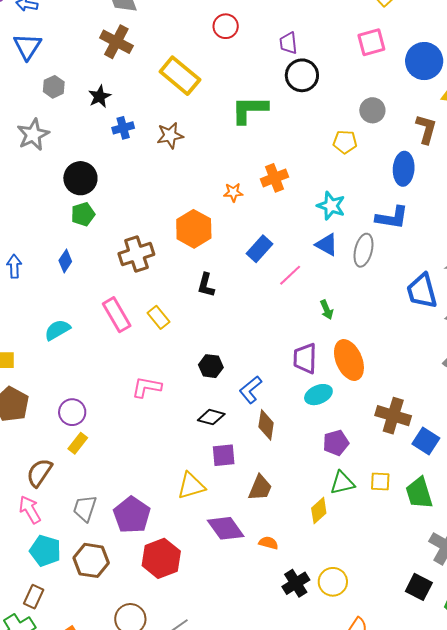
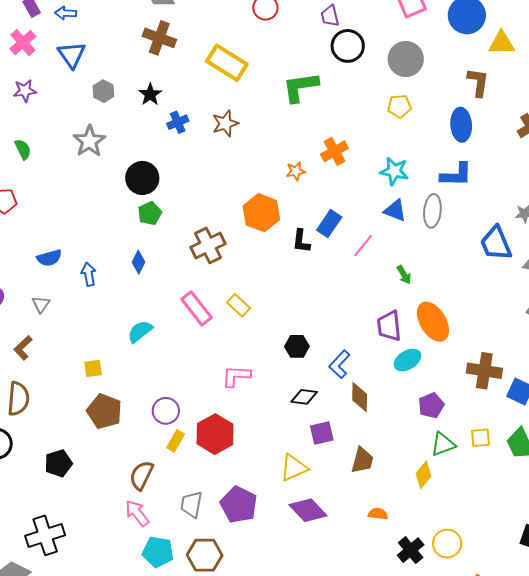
gray circle: (372, 110) -> (406, 59), moved, size x1.4
black L-shape: (206, 285) -> (301, 241), moved
purple diamond: (226, 528) -> (308, 510), moved
red hexagon: (161, 558) -> (215, 434), moved

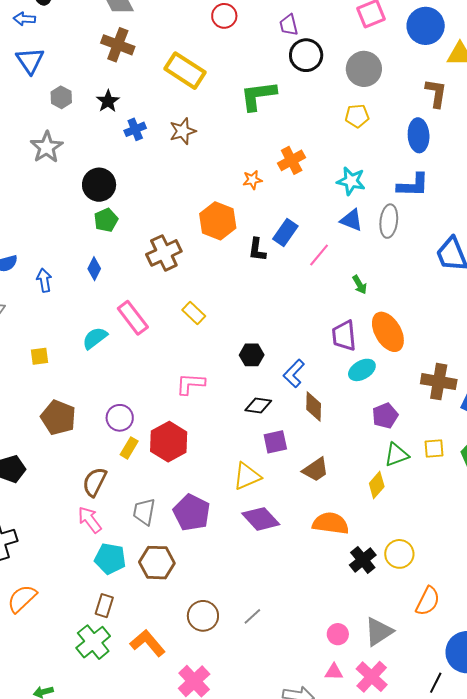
pink rectangle: (197, 308) -> (133, 318), moved
yellow square: (93, 368) -> (39, 356), moved
brown trapezoid: (362, 460) -> (316, 470), turned 40
orange semicircle: (378, 514) -> (331, 523), size x1.8

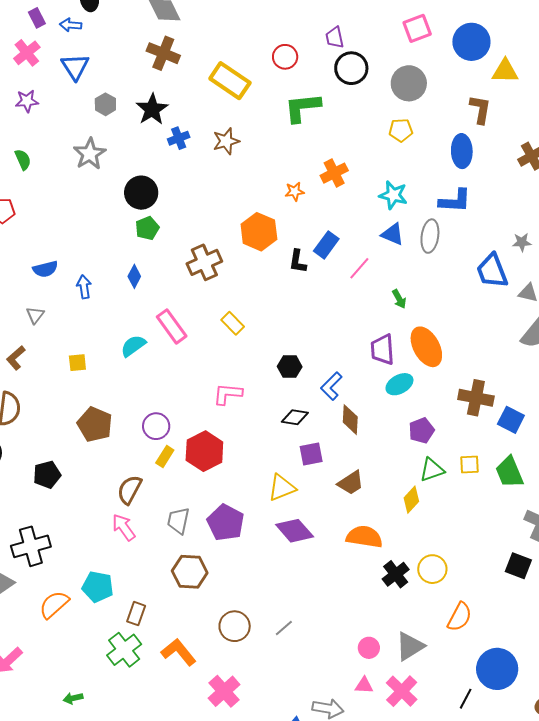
red circle: (224, 16) -> (285, 57), moved
black star: (108, 101) -> (152, 109), size x1.4
cyan pentagon: (110, 559) -> (98, 587), moved

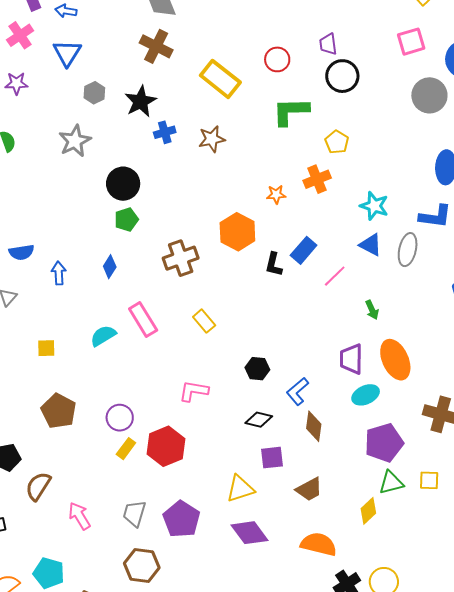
gray circle: (409, 83) -> (429, 95), moved
yellow pentagon: (401, 130) -> (337, 142), moved, turned 30
purple pentagon: (421, 431) -> (384, 443), size x1.5
brown semicircle: (129, 490) -> (38, 486), moved

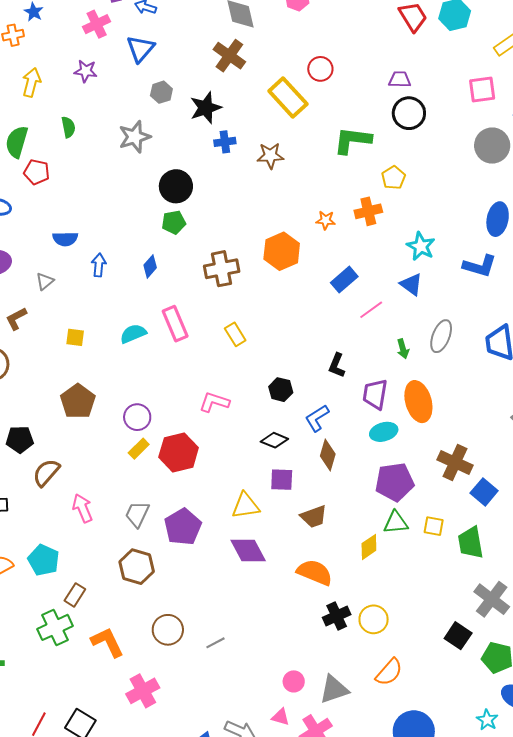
purple trapezoid: (328, 44) -> (400, 79), turned 90
red circle: (277, 59) -> (320, 69), moved
gray ellipse: (408, 250) -> (441, 336), moved
black L-shape: (274, 265) -> (337, 365), moved

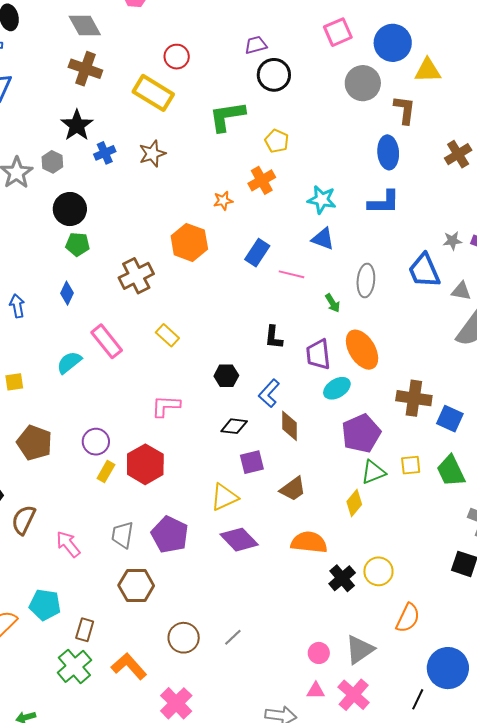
gray hexagon: (161, 92) -> (52, 162), moved
green pentagon: (174, 222) -> (78, 244), turned 30
pink line: (371, 310) -> (291, 274), turned 65

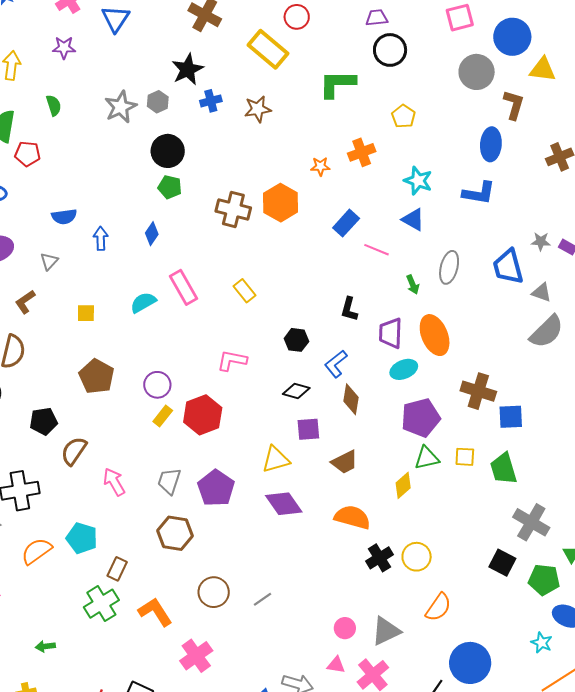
yellow pentagon: (277, 141) -> (404, 116), moved
brown cross: (136, 276) -> (233, 209), moved, turned 32
blue square: (450, 419) -> (511, 417), turned -36

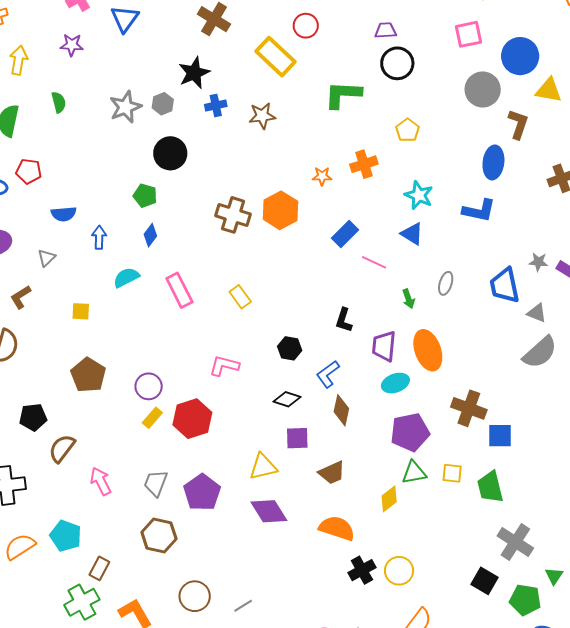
red pentagon: (28, 154) -> (29, 171), moved
green pentagon: (170, 187) -> (145, 196), moved
gray ellipse: (449, 267) -> (446, 283), size x0.7
cyan semicircle: (143, 302) -> (126, 277), moved

